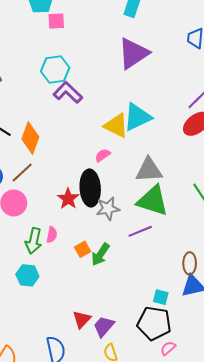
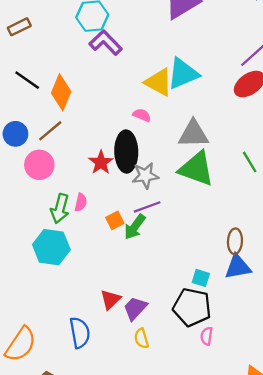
pink semicircle: (103, 155) -> (142, 115), turned 56
purple line: (140, 231) -> (147, 207), moved
cyan hexagon: (27, 275) -> (51, 247), size x1.4
pink semicircle: (168, 348) -> (207, 336), turned -42

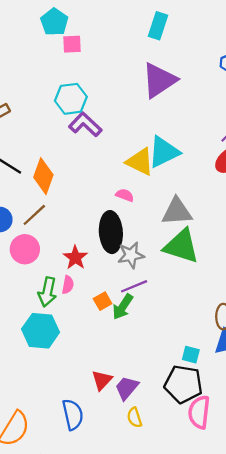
red star: (101, 162) -> (75, 258), moved
pink semicircle: (207, 336) -> (199, 412), size x1.8

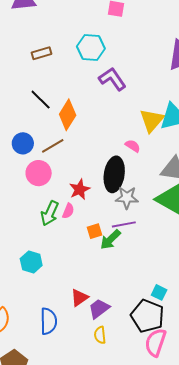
cyan hexagon: (71, 99) -> (91, 47), moved
yellow triangle: (140, 162) -> (152, 120), turned 32
cyan hexagon: (41, 331) -> (31, 262), moved, size x0.7

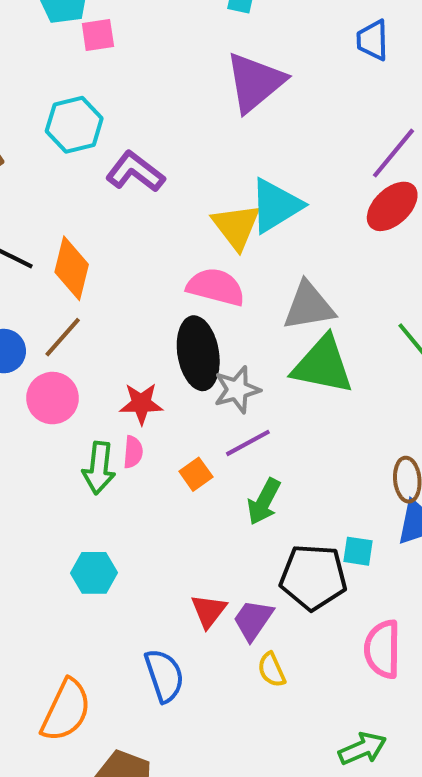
pink semicircle: (133, 146) -> (216, 287), size x1.8
red star: (80, 189) -> (141, 404), turned -30
green arrow: (110, 240) -> (264, 502), moved
black pentagon: (147, 316) -> (313, 577), moved

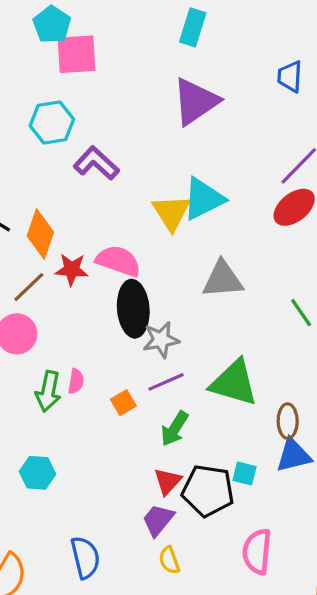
pink square: (98, 35) -> (76, 54), size x1.6
pink semicircle: (216, 287) -> (118, 261), moved
green triangle: (323, 365) -> (234, 383), moved
red star: (141, 404) -> (72, 269), moved
red triangle: (209, 611) -> (168, 481), moved

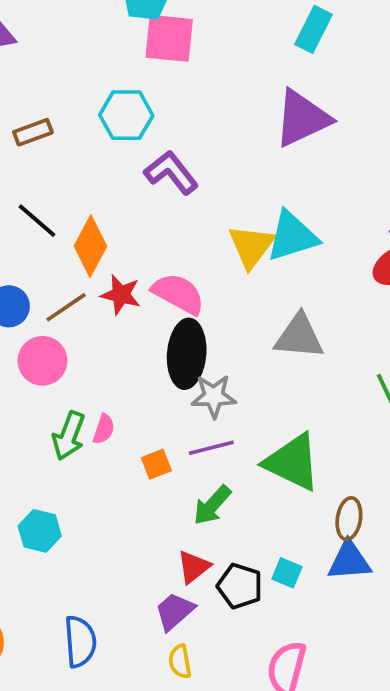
black pentagon: (208, 491) -> (240, 586), size x0.7

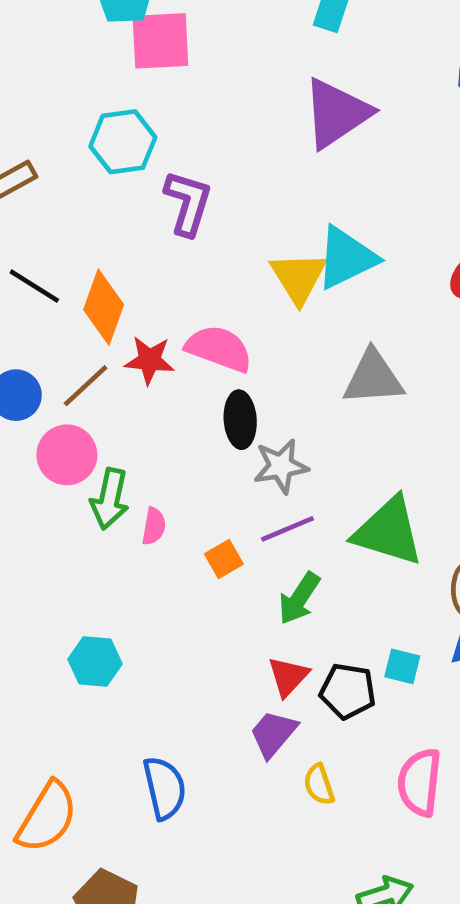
purple L-shape: (171, 173) -> (188, 203), turned 64
black ellipse: (187, 354) -> (240, 420), size x0.7
green arrow: (69, 436) -> (110, 499), moved
yellow semicircle: (180, 661) -> (319, 784), moved

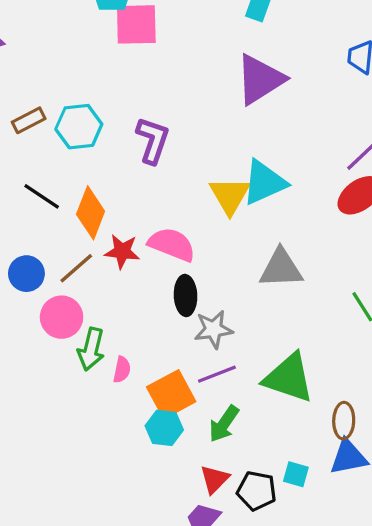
cyan hexagon: (123, 142) -> (79, 127), moved
orange square: (224, 559) -> (171, 394), size x1.8
cyan hexagon: (95, 662) -> (164, 428), moved

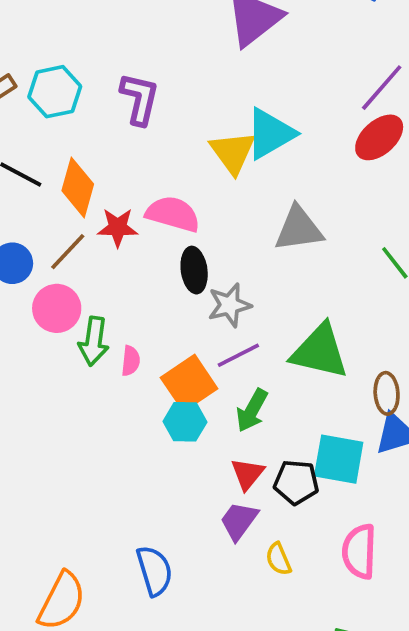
cyan square: (296, 474) -> (339, 459), size x1.8

